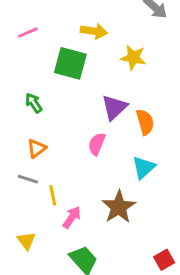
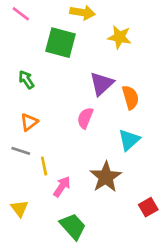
pink line: (28, 33) -> (21, 14), turned 60
red square: (164, 260) -> (148, 207), moved

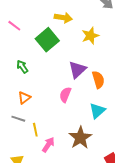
pink line: (21, 14) -> (14, 26), moved
yellow star: (119, 37) -> (90, 36), turned -30
green square: (61, 43) -> (47, 40), turned 35

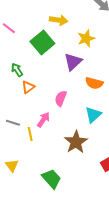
purple triangle: (77, 70) -> (73, 62), moved
orange semicircle: (98, 80) -> (94, 83), turned 120
orange triangle: (24, 98) -> (28, 87), moved
pink arrow: (48, 145) -> (43, 120), moved

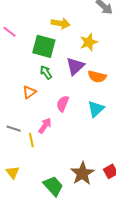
green square: (42, 42) -> (44, 46), turned -35
green arrow: (17, 70) -> (46, 72), moved
orange semicircle: (94, 83) -> (97, 77), moved
cyan triangle: (93, 115) -> (96, 109), moved
brown star: (76, 142) -> (82, 173), moved

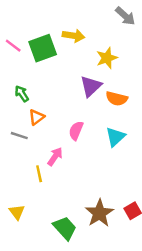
green square: (44, 46) -> (43, 48), moved, turned -35
green arrow: (46, 72) -> (22, 94), moved
gray line: (14, 129) -> (19, 136), moved

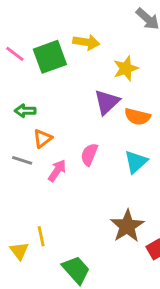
green arrow: (22, 94) -> (25, 111), turned -56
pink arrow: (55, 157) -> (57, 171), moved
yellow line: (39, 174) -> (41, 236), moved
brown star: (99, 213) -> (127, 226), moved

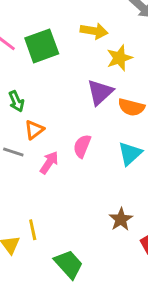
yellow arrow: (86, 42) -> (94, 31), moved
green arrow: (25, 111) -> (16, 101), turned -114
brown star: (127, 226) -> (121, 219), size x0.7

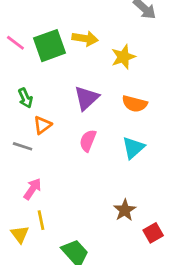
yellow arrow: (94, 31) -> (85, 38), moved
purple triangle: (100, 92) -> (86, 98), moved
pink arrow: (49, 163) -> (32, 189), moved

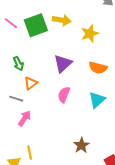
pink arrow: (32, 189) -> (25, 118), moved
brown star: (125, 210) -> (81, 145), moved

